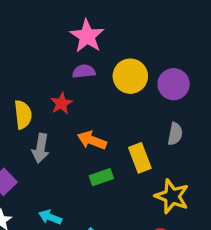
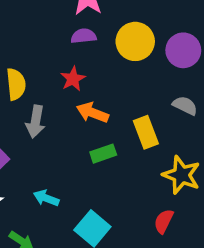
red star: (61, 103) -> (73, 79), moved
gray semicircle: (175, 134) -> (185, 106), turned -75

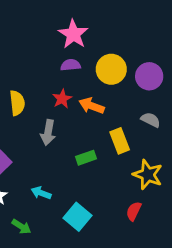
orange arrow: (92, 113) -> (92, 106), moved
gray arrow: (36, 122) -> (48, 132), moved

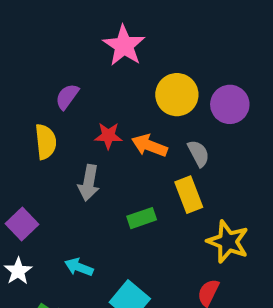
purple semicircle: (71, 65) -> (67, 97), moved, turned -48
red star: (62, 99) -> (108, 136), turned 30
gray semicircle: (151, 120) -> (198, 153), moved, turned 36

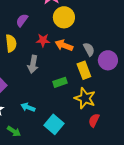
yellow circle: (177, 95) -> (64, 17), moved
purple circle: (230, 104) -> (108, 60), moved
yellow star: (228, 242) -> (85, 98), moved

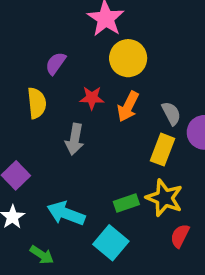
orange arrow: (64, 45) -> (128, 106), turned -84
yellow rectangle: (84, 70) -> (163, 150), turned 42
green rectangle: (60, 82) -> (126, 203), moved
cyan arrow: (28, 107) -> (66, 213), size x1.5

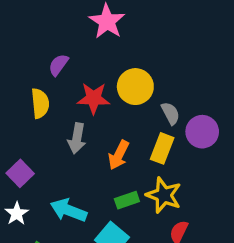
yellow circle: (128, 58) -> (135, 87), moved
red star: (92, 98) -> (94, 98), size x1.4
orange arrow: (128, 106) -> (119, 155), moved

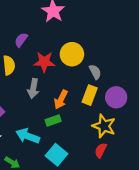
purple circle: (202, 132) -> (116, 97), moved
yellow star: (164, 195) -> (104, 126), moved
green rectangle: (127, 200) -> (53, 121), moved

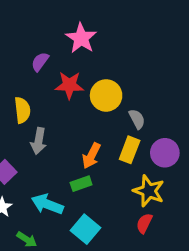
purple semicircle: (21, 40) -> (40, 62), moved
red star: (44, 62) -> (69, 85), moved
gray arrow: (33, 88) -> (39, 141), moved

